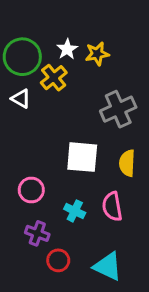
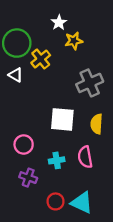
white star: (67, 49) -> (59, 23), moved
cyan cross: (75, 211) -> (57, 160), turned -35
red circle: (58, 260) -> (56, 201), moved

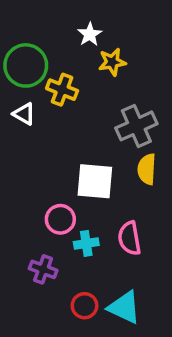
yellow cross: (41, 59) -> (62, 90), turned -30
yellow semicircle: (97, 124) -> (147, 169), moved
pink circle: (24, 144) -> (60, 219), moved

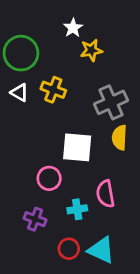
yellow cross: (62, 90) -> (53, 90), moved
cyan cross: (86, 243) -> (77, 209), moved

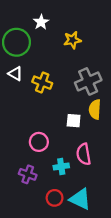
white star: (73, 28) -> (41, 22), moved
yellow cross: (53, 90) -> (42, 83), moved
white square: (77, 147) -> (74, 121), moved, size x0.6

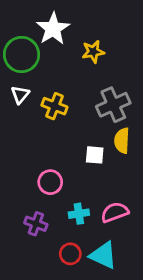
white star: (41, 22) -> (53, 29), size x1.6
white triangle: (15, 74) -> (20, 95), turned 40
pink semicircle: (84, 154) -> (115, 212), moved, turned 80

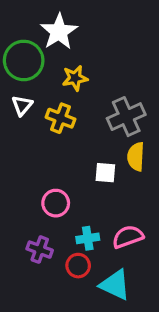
yellow star: (93, 52) -> (75, 78), moved
red circle: (70, 254) -> (78, 266), moved

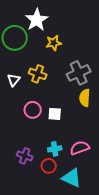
yellow star: (75, 78) -> (54, 43), moved
white triangle: (22, 105) -> (14, 80), moved
white square: (105, 173) -> (55, 114), moved
pink circle: (56, 203) -> (33, 110), moved

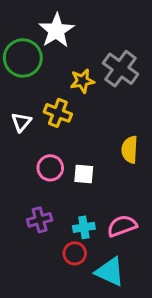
yellow star: (54, 43) -> (82, 81), moved
gray cross: (79, 73) -> (120, 69), moved, turned -30
purple cross: (25, 156) -> (40, 220), moved, turned -35

